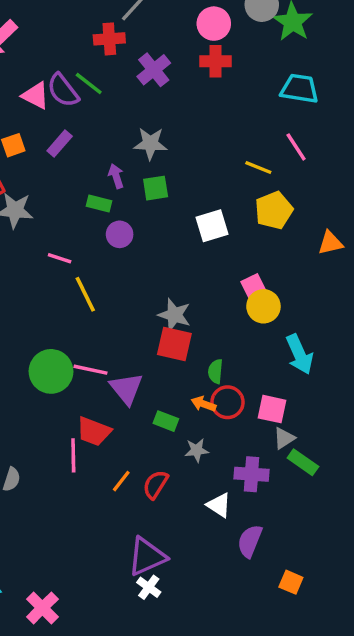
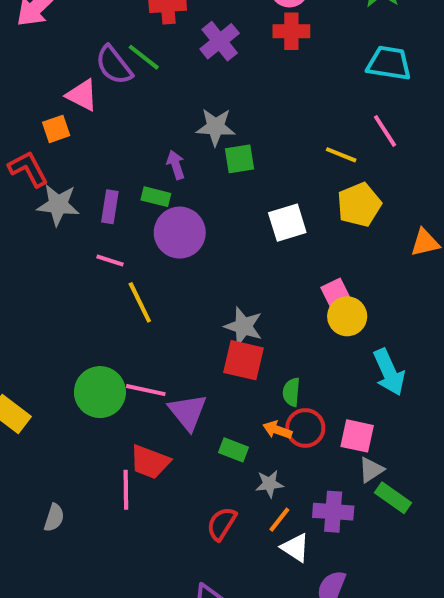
pink triangle: (36, 96) -> (82, 95), moved
purple rectangle: (60, 144) -> (110, 207), moved, turned -32
green square: (156, 188) -> (240, 159), moved
purple circle: (120, 234) -> (180, 233), size x1.6
orange line: (121, 481) -> (279, 520), moved

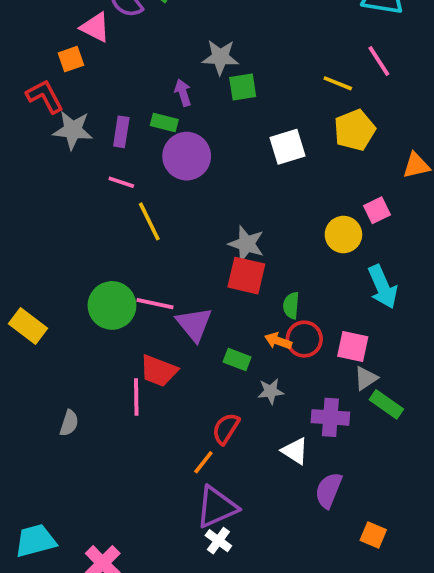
pink square: (335, 292) -> (377, 210), moved
orange line: (279, 520) -> (203, 462), moved

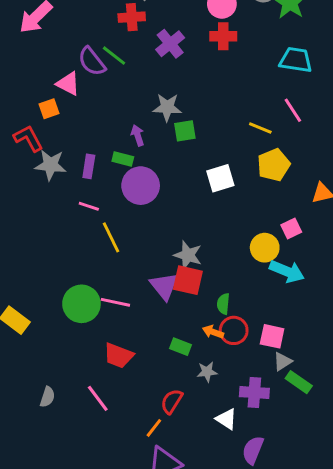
cyan arrow: (383, 287) -> (287, 271), moved, turned -44
purple triangle: (194, 324) -> (164, 286), moved
pink line: (136, 397) -> (98, 398), moved, turned -36

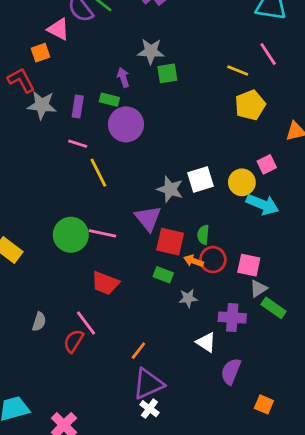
white square: (220, 178) -> (200, 180), moved
red square: (188, 280) -> (170, 242), moved
red semicircle: (172, 401) -> (74, 341), moved

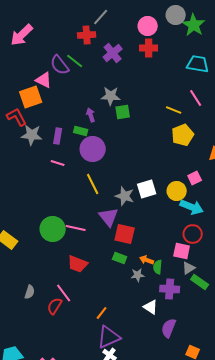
orange square: (40, 53) -> (31, 97), size x1.6
yellow line: (98, 173) -> (93, 184), moved
green semicircle: (203, 235) -> (158, 267), moved
red circle: (213, 260) -> (193, 234), moved
orange arrow: (194, 261) -> (147, 260), moved

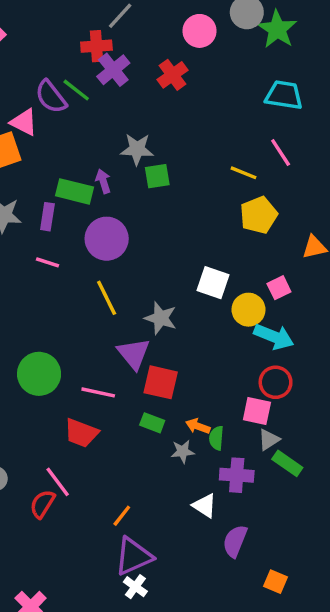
red cross: (149, 48) -> (172, 75), moved, turned -36
purple cross: (113, 53) -> (113, 70), moved
green rectangle: (81, 131) -> (75, 191), moved, size x1.5
white square: (147, 189) -> (213, 283), moved, turned 36
pink line: (76, 228) -> (98, 392), moved

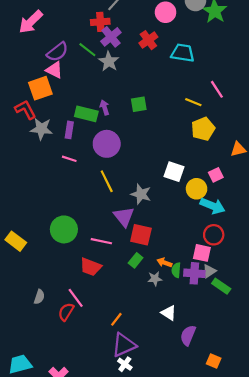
cyan trapezoid: (284, 95) -> (183, 53), moved
purple semicircle: (51, 97) -> (57, 52), moved, turned -90
gray star: (137, 149) -> (109, 61), moved, turned 30
green rectangle: (152, 423) -> (136, 260), turned -72
purple cross: (237, 475) -> (194, 273), moved

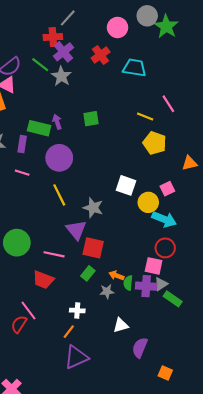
yellow pentagon: (203, 129) -> (155, 143), turned -30
white triangle: (169, 313) -> (121, 325), turned -49
white cross: (125, 364) -> (77, 310), moved, turned -32

